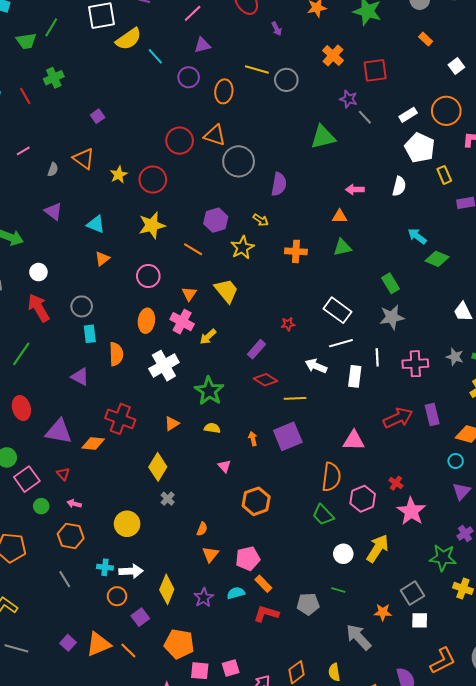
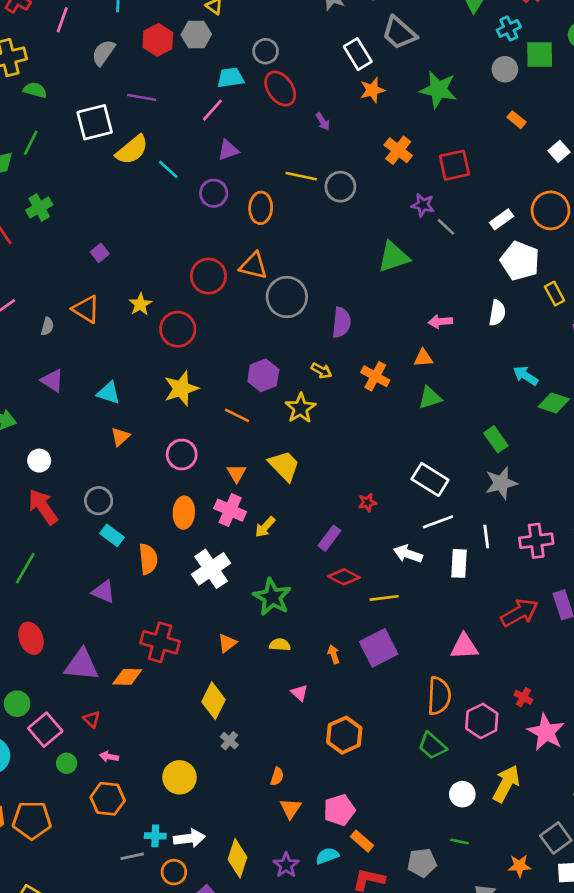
yellow star: (119, 175) -> (140, 304), moved
orange cross: (296, 251) -> (375, 376), moved, turned 30
cyan rectangle: (90, 334) -> (112, 535), turned -42
gray line: (65, 579) -> (132, 856), moved, turned -66

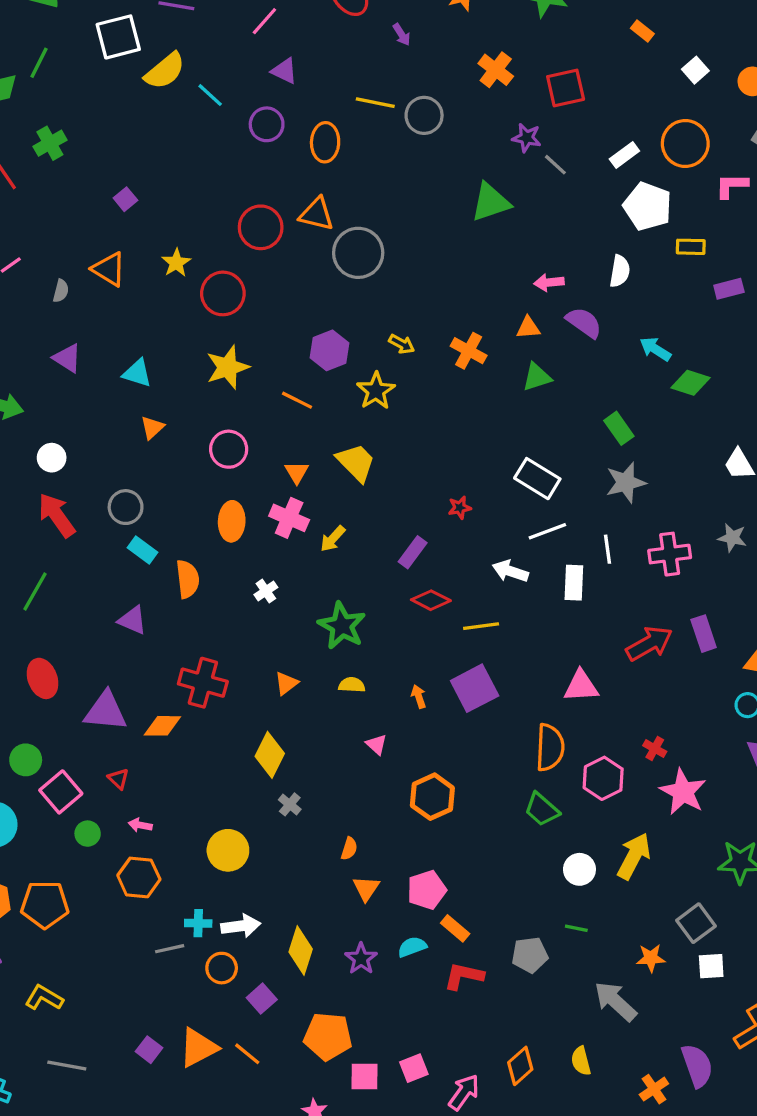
purple triangle: (228, 150) -> (284, 71), turned 45
yellow rectangle: (555, 294) -> (691, 247), turned -60
purple semicircle: (341, 322) -> (584, 323), moved, turned -60
white cross: (211, 569) -> (266, 591), size x0.5

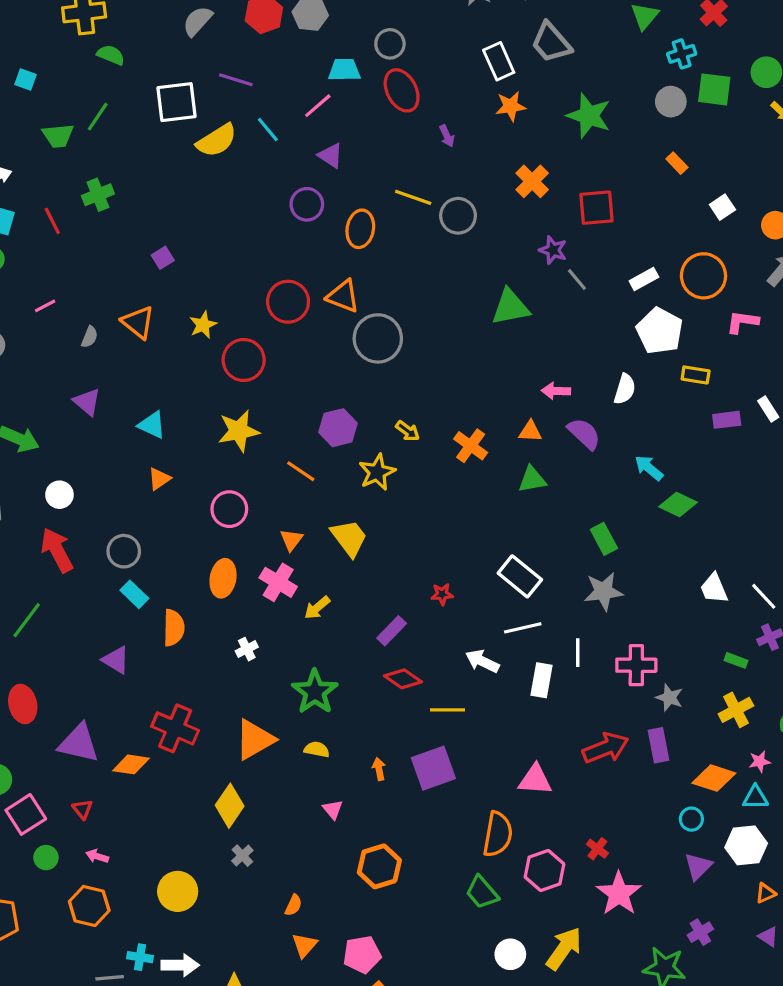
cyan line: (210, 95) -> (268, 130), moved
gray star: (732, 538) -> (669, 698), moved
orange triangle: (286, 683) -> (255, 740), size x1.8

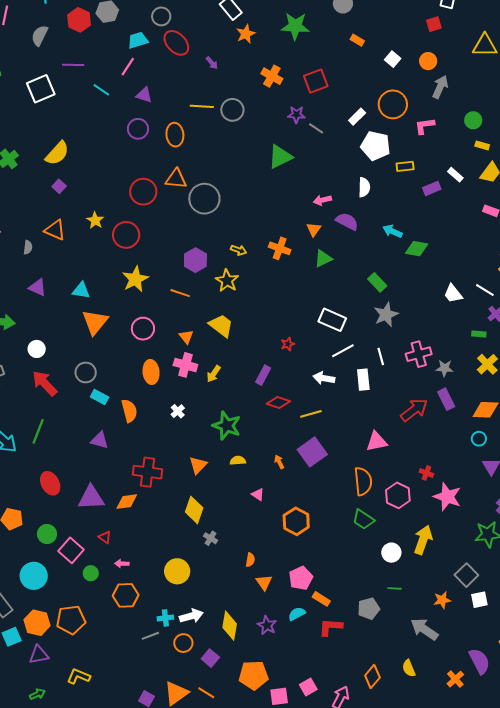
yellow semicircle: (217, 140) -> (57, 153), moved
orange triangle: (530, 431) -> (314, 229), turned -42
orange triangle: (159, 479) -> (95, 322), size x1.8
orange triangle: (255, 740) -> (198, 465), size x0.7

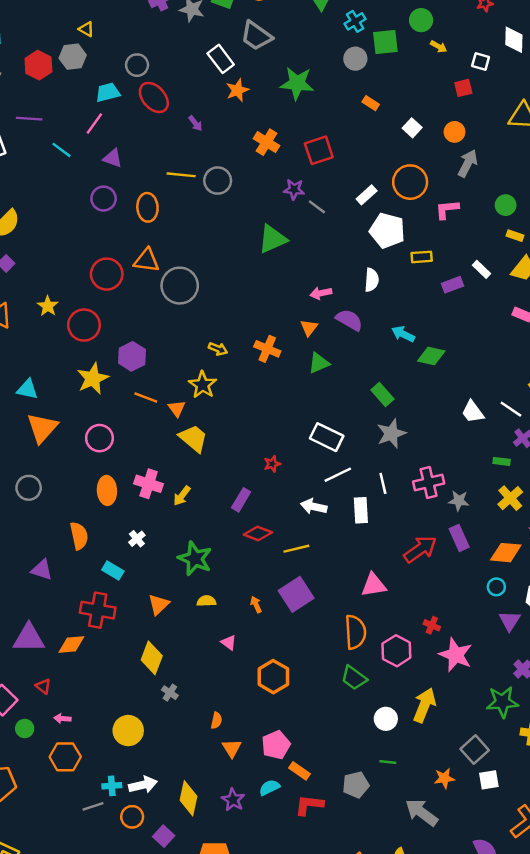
purple hexagon: (195, 260) -> (132, 356), moved
orange triangle: (186, 337) -> (177, 408), moved
cyan rectangle: (100, 397) -> (113, 571), moved

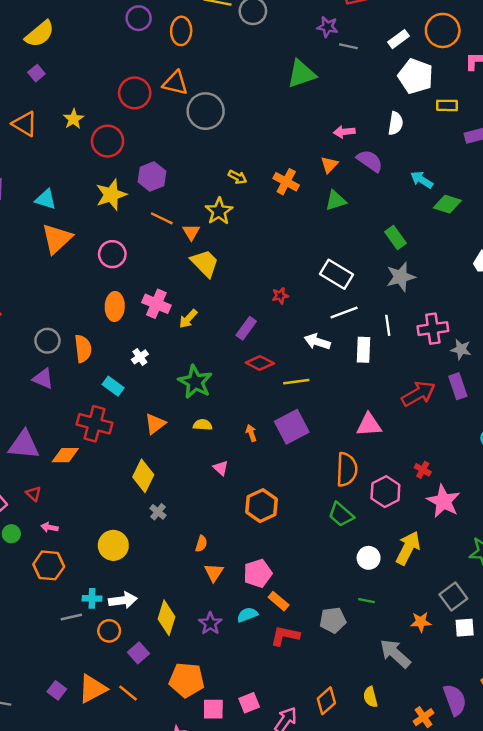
gray line: (317, 207) -> (348, 46), turned -30
gray circle: (29, 488) -> (47, 341), moved

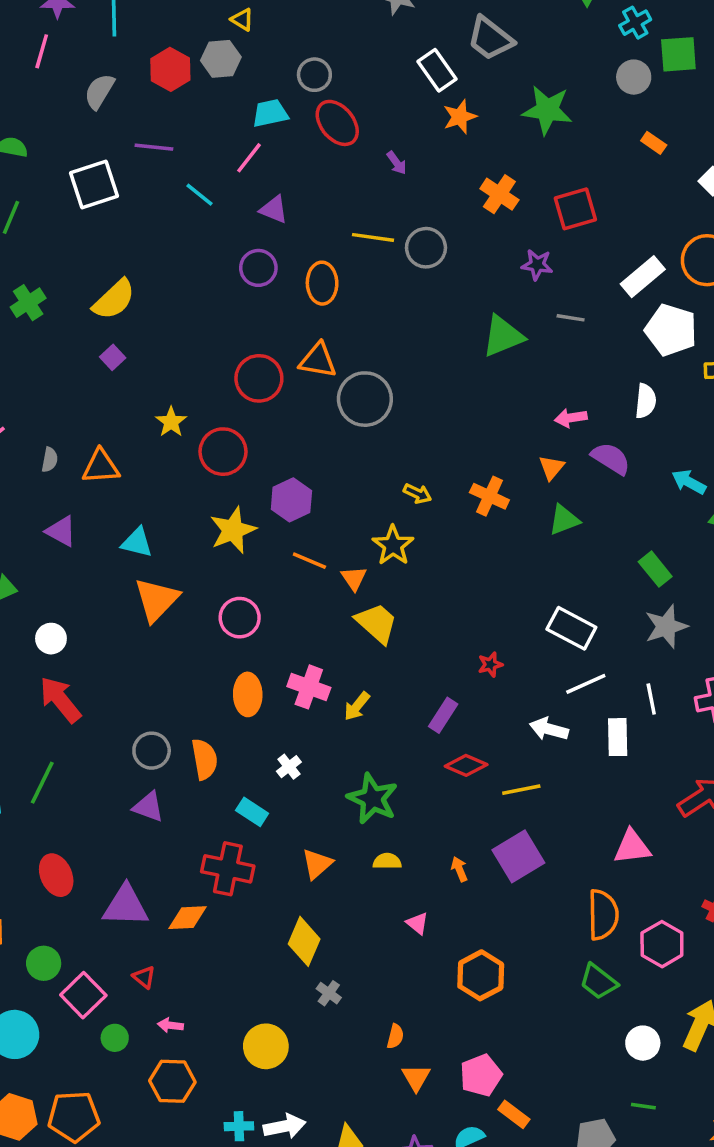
white rectangle: (398, 39) -> (643, 277), size x1.4
gray line: (348, 46) -> (571, 318), moved
orange triangle: (25, 124) -> (101, 467), moved, turned -32

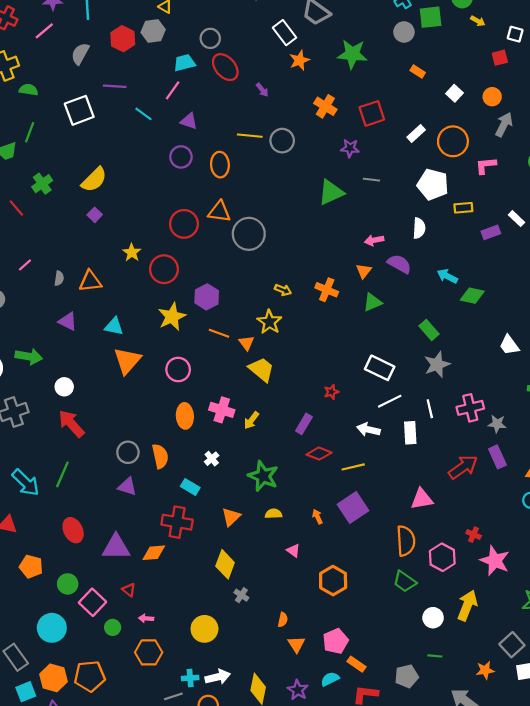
pink line: (42, 51) -> (44, 31), turned 36
white rectangle: (643, 277) -> (416, 133), moved, size x0.7

